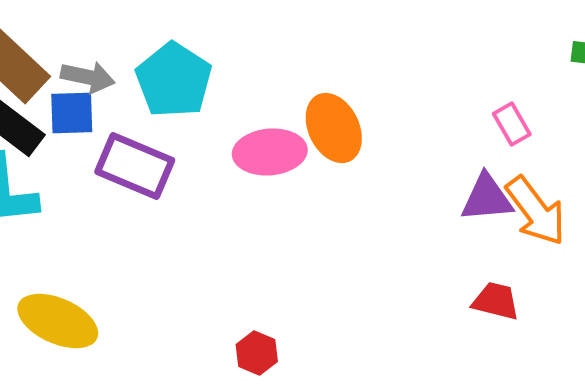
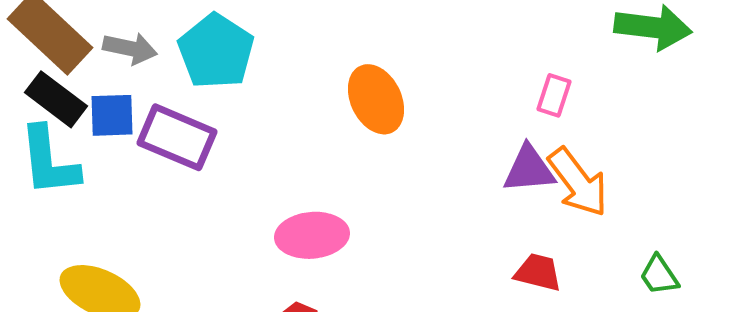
blue square: (72, 113) -> (112, 115), moved
pink rectangle: (512, 124) -> (554, 95), turned 48
pink ellipse: (270, 152) -> (312, 235), moved

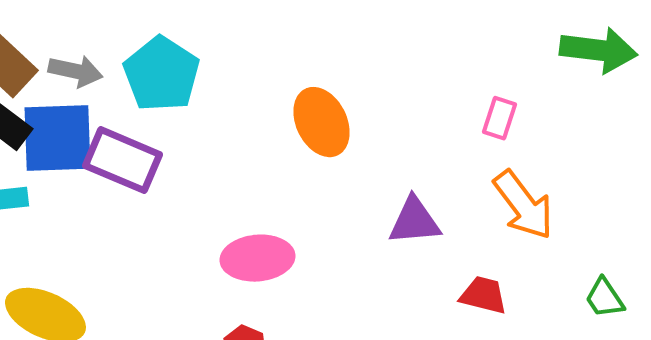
blue square: (112, 115) -> (57, 138), size x1.6
purple triangle: (529, 169) -> (414, 221), moved

